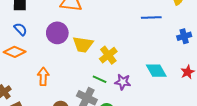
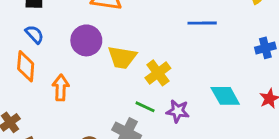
blue line: (151, 17) -> (202, 23), moved
orange diamond: (15, 52) -> (26, 66), turned 70
orange arrow: (43, 76) -> (61, 88), moved

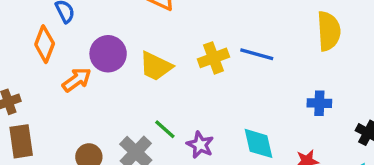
purple circle: (86, 40) -> (108, 54), moved
yellow cross: (158, 73) -> (213, 58), moved
orange arrow: (61, 88) -> (77, 80), turned 35

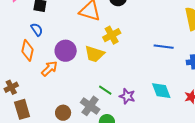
blue line: (257, 54) -> (164, 47), moved
yellow cross: (213, 58) -> (112, 35), moved

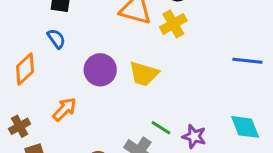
yellow cross: (112, 35) -> (173, 24), moved
orange diamond: (28, 50) -> (25, 69), moved, turned 35
orange arrow: (49, 69) -> (65, 109), moved

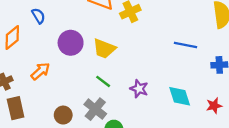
green line: (161, 128) -> (103, 81), moved
purple star: (194, 136) -> (139, 89), moved

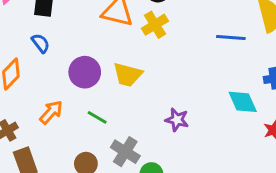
blue line: (186, 45) -> (231, 37), moved
green line: (103, 81) -> (97, 117), moved
cyan diamond: (180, 96) -> (243, 102), moved

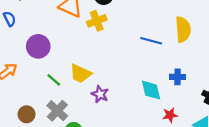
yellow trapezoid: (128, 75) -> (80, 74), moved
green line: (97, 117) -> (54, 80), moved

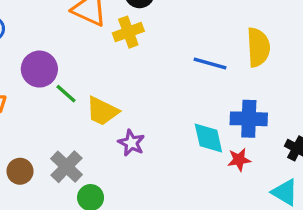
blue cross: (178, 77) -> (249, 119), size x1.5
green line: (54, 80) -> (66, 94), moved
red star: (170, 115) -> (239, 160), moved

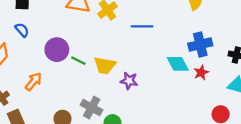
blue line: (210, 64) -> (142, 26), moved

